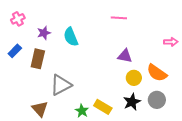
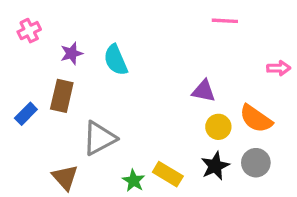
pink line: (119, 18) -> (225, 21), moved
blue rectangle: (15, 51) -> (26, 114), moved

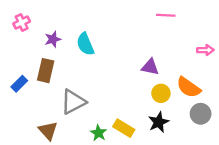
gray circle: (256, 163) -> (201, 114), moved

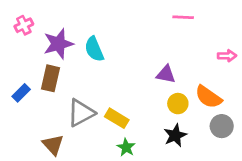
purple star: (53, 39) -> (58, 44), size x1.6
yellow rectangle: (124, 128) -> (117, 118), moved
green star: (98, 133) -> (126, 147), moved

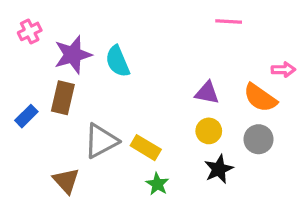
orange semicircle: (208, 97) -> (260, 98), moved
yellow circle: (178, 104) -> (209, 131), moved
gray circle: (222, 126) -> (258, 139), moved

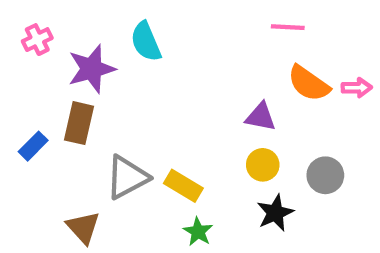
cyan semicircle: (118, 61) -> (146, 42), moved
orange semicircle: (260, 98) -> (309, 83), moved

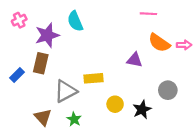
yellow circle: (263, 165) -> (115, 104), moved
yellow rectangle: (183, 186) -> (94, 78), moved, turned -36
green star: (198, 232) -> (74, 119), moved

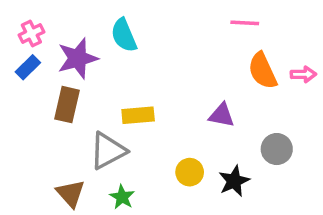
orange semicircle: (159, 43) -> (263, 71), turned 30
purple triangle: (134, 60) -> (222, 115), moved
blue rectangle: (17, 75) -> (28, 67), moved
yellow rectangle: (94, 78) -> (138, 115), moved

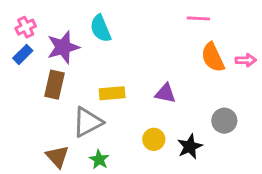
purple triangle: (222, 115) -> (165, 93), moved

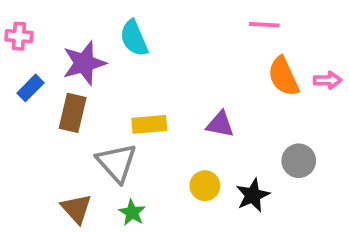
pink cross: (26, 27) -> (19, 36), moved, turned 30
blue rectangle: (23, 54) -> (30, 88), moved
gray triangle: (88, 122) -> (117, 163), turned -44

